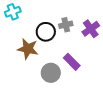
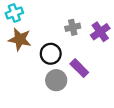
black circle: (46, 32) -> (51, 54), moved
brown star: (28, 49) -> (20, 39), moved

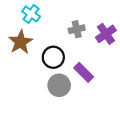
cyan cross: (14, 13) -> (31, 14), moved, turned -35
brown star: (20, 39) -> (21, 42), turned 30

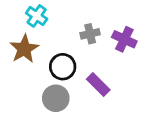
purple cross: (106, 34) -> (124, 39), turned -30
gray circle: (59, 85) -> (56, 98), moved

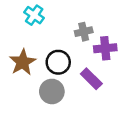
purple cross: (124, 39) -> (105, 48), moved, turned -30
brown star: (24, 49) -> (23, 62), moved

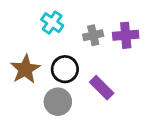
cyan cross: (34, 15) -> (52, 23), moved
purple cross: (105, 48) -> (126, 35), moved

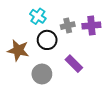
brown star: (25, 69) -> (18, 50), turned -30
black circle: (65, 69) -> (47, 40), moved

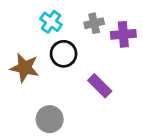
gray cross: (68, 26) -> (94, 23), moved
gray circle: (42, 74) -> (50, 119), moved

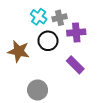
gray cross: (94, 23) -> (60, 18), moved
purple cross: (123, 34) -> (76, 32), moved

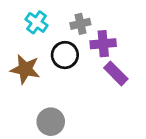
cyan cross: (39, 17) -> (37, 22), moved
purple rectangle: (75, 65) -> (116, 73), moved

